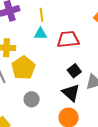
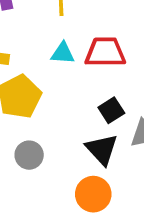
cyan triangle: (40, 34) -> (63, 53), moved

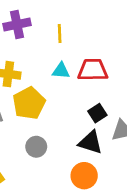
black triangle: (102, 149) -> (90, 142), turned -30

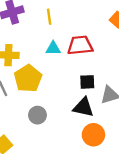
black square: (97, 113) -> (87, 82), turned 35
orange circle: (84, 176) -> (93, 135), moved

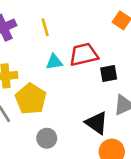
black square: (87, 82) -> (109, 74), moved
black triangle: (83, 107) -> (97, 123), turned 30

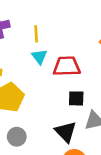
cyan triangle: (54, 62) -> (39, 57), moved, turned 49
black square: (109, 74) -> (76, 98), moved

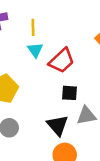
red trapezoid: (67, 66) -> (62, 61), turned 136

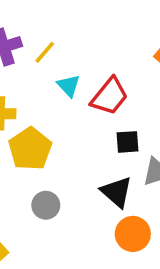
yellow line: (33, 27) -> (45, 52), moved, turned 49

